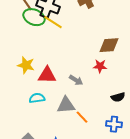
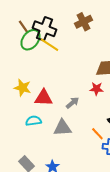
green ellipse: (34, 17) -> (30, 40), turned -75
gray arrow: (76, 80) -> (72, 103), turned -72
orange line: (82, 117) -> (97, 134), moved

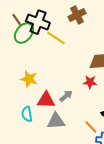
yellow line: (49, 45) -> (56, 38), moved
yellow star: (22, 88) -> (29, 79), moved
red triangle: (43, 98) -> (46, 100), moved
cyan semicircle: (33, 121) -> (27, 114), turned -91

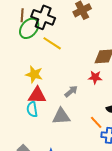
brown line: (17, 20) -> (22, 15), turned 40
yellow line: (56, 38) -> (52, 43), moved
red triangle: (46, 100) -> (37, 95), moved

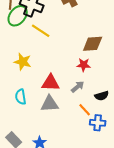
gray arrow: (71, 91) -> (78, 87), moved
red triangle: (37, 95) -> (51, 83), moved

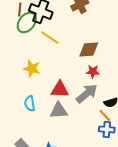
brown diamond: (93, 44) -> (89, 49), moved
gray arrow: (78, 87) -> (87, 93), size x1.6
orange line: (85, 110) -> (105, 115), moved

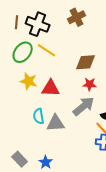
green ellipse: (27, 22) -> (23, 52), moved
red triangle: (60, 89) -> (51, 88), moved
cyan semicircle: (30, 103) -> (39, 116), moved

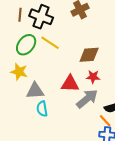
yellow star: (29, 81) -> (19, 72), moved
red triangle: (51, 88) -> (70, 84), moved
gray triangle: (56, 123) -> (35, 91), moved

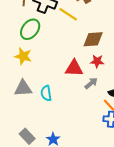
yellow line: (50, 43) -> (68, 14), moved
gray triangle: (35, 91) -> (23, 88), moved
gray arrow: (87, 99) -> (91, 83), size x0.6

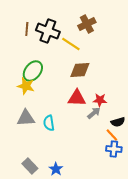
green ellipse: (30, 29) -> (33, 71), moved
brown diamond: (93, 39) -> (80, 70), moved
red star: (97, 61) -> (100, 100), moved

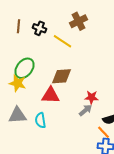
black cross: (48, 31) -> (40, 28), size x0.6
brown diamond: (80, 70) -> (62, 76), moved
red triangle: (77, 98) -> (50, 95), moved

